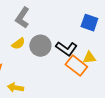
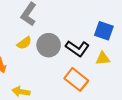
blue square: (89, 23) -> (104, 31), moved
orange rectangle: (76, 66) -> (76, 79), moved

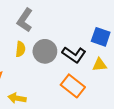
yellow semicircle: (24, 43) -> (20, 49), turned -48

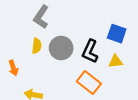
black L-shape: (74, 55) -> (90, 51), turned 80

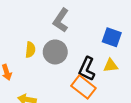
gray L-shape: (41, 17) -> (61, 20), moved
black L-shape: (90, 51) -> (87, 69), moved

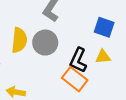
yellow semicircle: (30, 50) -> (19, 40), size x1.5

